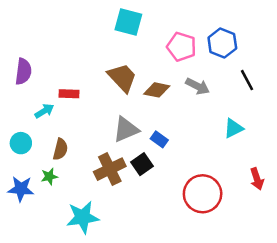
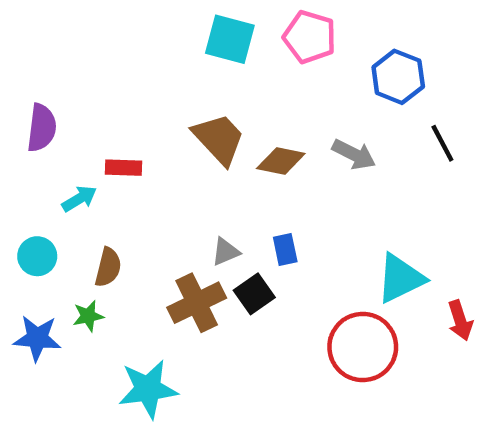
pink pentagon: (182, 47) -> (310, 37), moved
cyan triangle: (233, 128) -> (400, 278), moved, size x1.4
gray triangle: (126, 130) -> (225, 252), moved, size x0.6
blue rectangle: (159, 139) -> (285, 250), turned 42

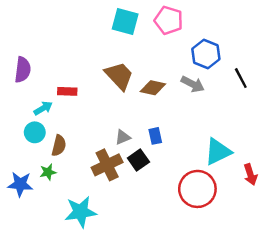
blue hexagon: (398, 77) -> (206, 54), moved
cyan circle: (37, 256) -> (35, 132), moved

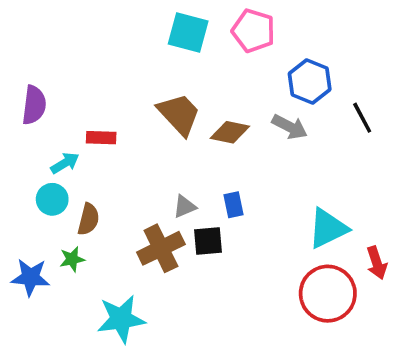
black square: (138, 160) -> (208, 241), turned 30
red circle: (197, 189) -> (328, 294), moved

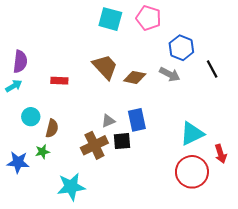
cyan arrow: (65, 163) -> (14, 86), moved
blue rectangle: (233, 205) -> (137, 120), size x1.5

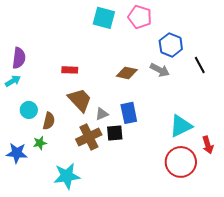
brown trapezoid: (105, 67) -> (80, 100), moved
red rectangle: (59, 81) -> (70, 70), moved

